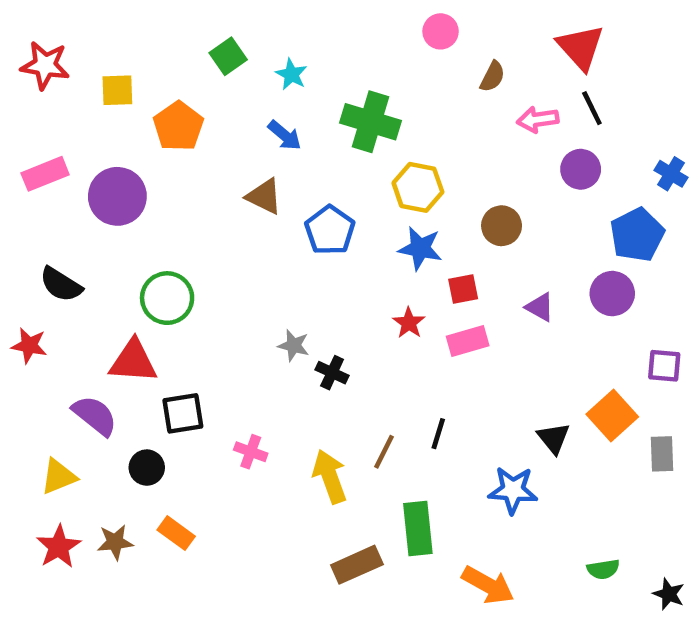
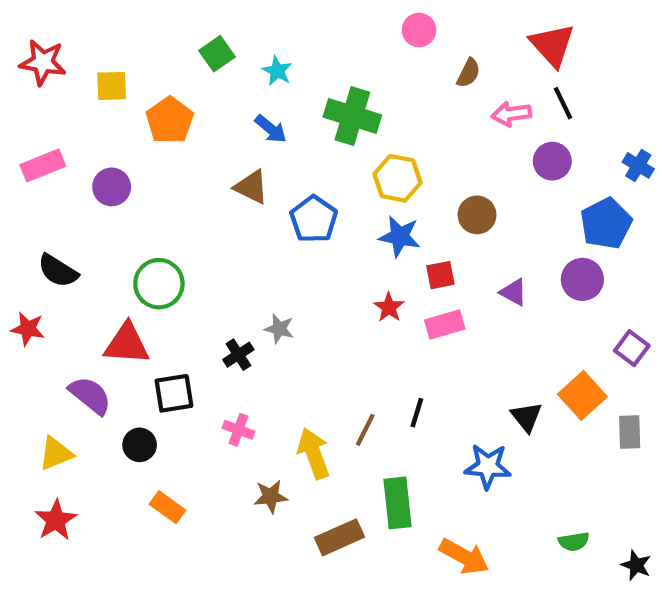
purple circle: (117, 196) -> (112, 187), size x0.7
purple square: (664, 366) -> (632, 348), turned 32
black cross: (332, 373) -> (238, 355), moved, turned 32
brown star: (115, 542) -> (271, 496), moved

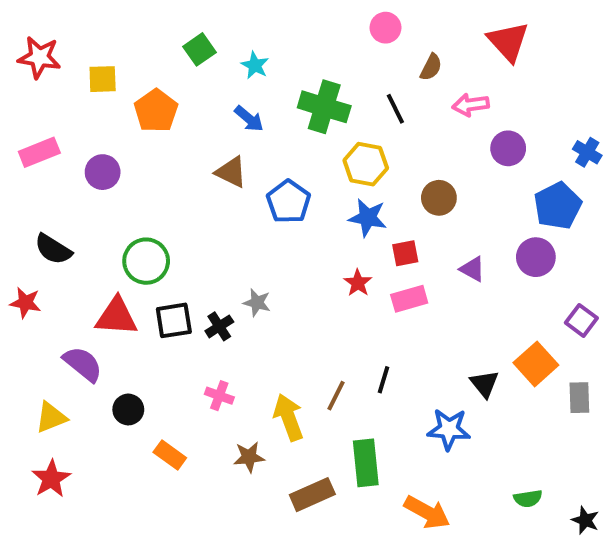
black line: (563, 103) -> (395, 109), moved
black square: (174, 393) -> (174, 320), moved
orange rectangle: (168, 507) -> (170, 455), moved

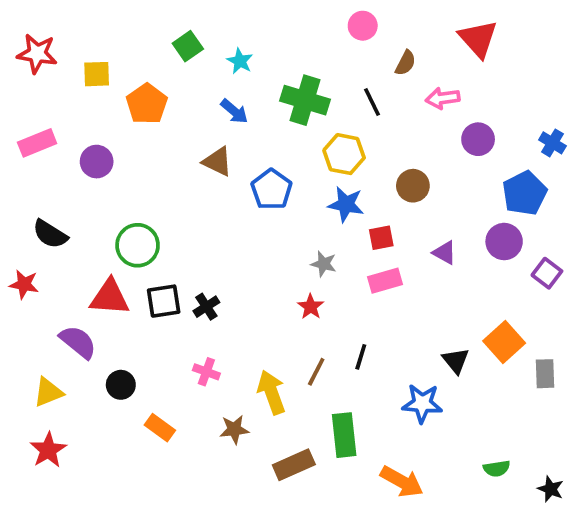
red star: (358, 283) -> (311, 307), moved
gray star: (257, 303) -> (324, 264), moved
purple square: (581, 320) -> (547, 273), moved

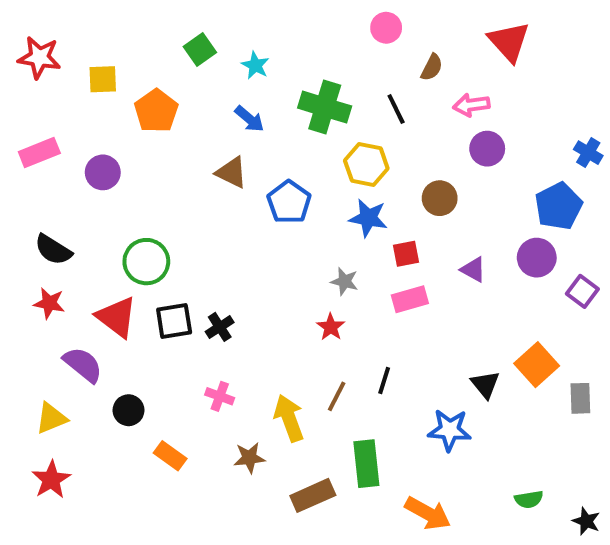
purple circle: (478, 139) -> (487, 149), moved
red star: (24, 284) -> (49, 303), moved
red triangle: (110, 297) -> (117, 317), turned 33

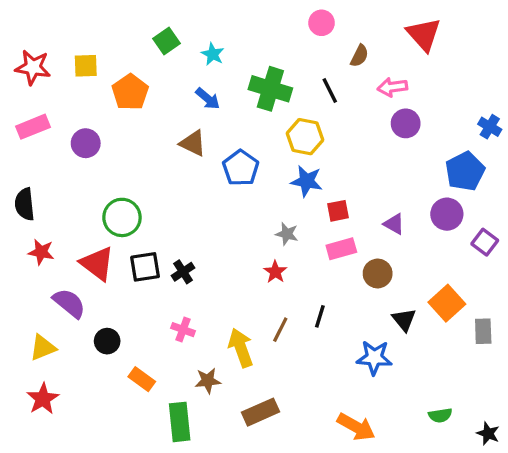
red star: (39, 57) -> (33, 67), moved
brown circle: (440, 198) -> (378, 273), moved
black semicircle: (53, 250) -> (25, 204), moved, turned 52
green rectangle: (366, 464) -> (180, 422), moved

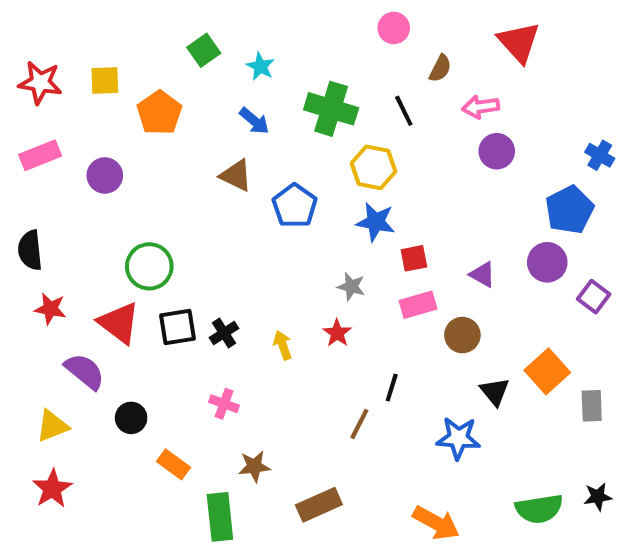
brown line: (280, 330) -> (359, 424), moved
yellow arrow: (241, 348) -> (283, 345), moved, size x0.6
green semicircle: (440, 415) -> (539, 509), size x1.6
black star: (488, 433) -> (598, 497), moved, turned -30

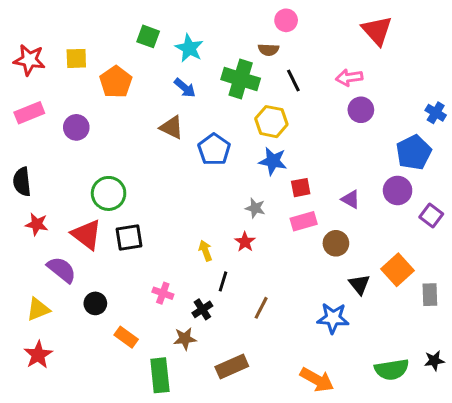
green square: (204, 50) -> (148, 36), turned -35
cyan star: (260, 66) -> (189, 48), size x1.4
brown semicircle: (440, 68) -> (268, 50), moved, turned 66
black cross: (224, 333) -> (202, 309), moved
black line: (392, 388) -> (223, 281), moved

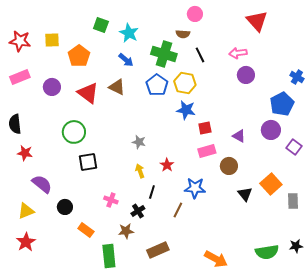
blue pentagon: (214, 149) -> (157, 85), moved
gray star: (255, 208) -> (139, 142), moved
red triangle: (87, 234) -> (88, 93), moved
blue star: (333, 318) -> (195, 188), moved

